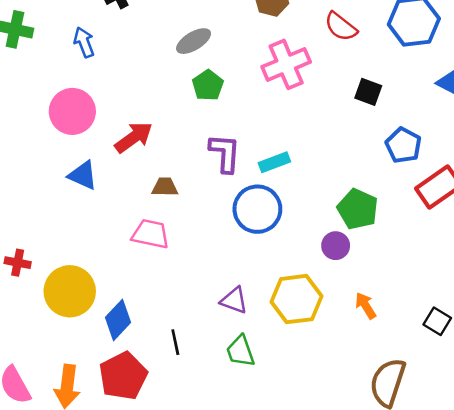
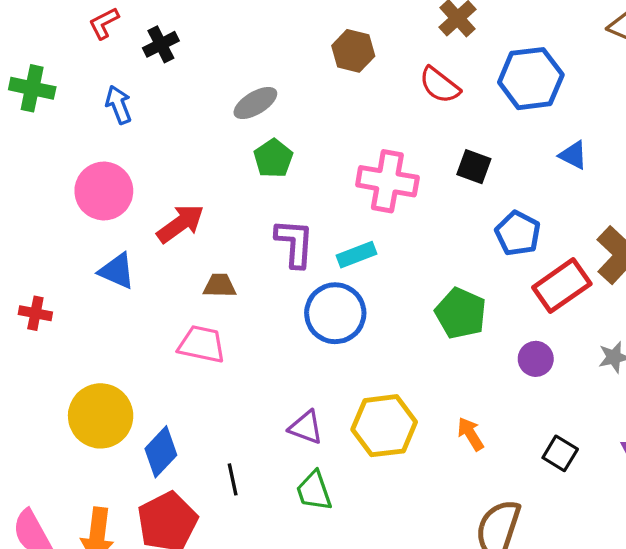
pink cross: (286, 64) -> (387, 181), moved, turned 33
purple circle: (336, 246) -> (536, 359), moved
red cross: (18, 263) -> (35, 313), moved

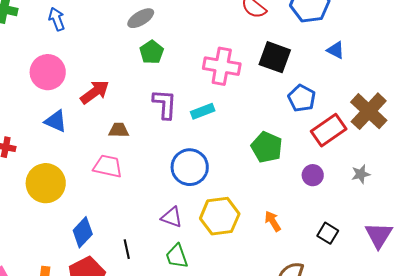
black square: (474, 167) -> (275, 57), size x1.5
blue circle: (335, 313) -> (190, 167), moved
yellow circle: (101, 416) -> (46, 183), moved

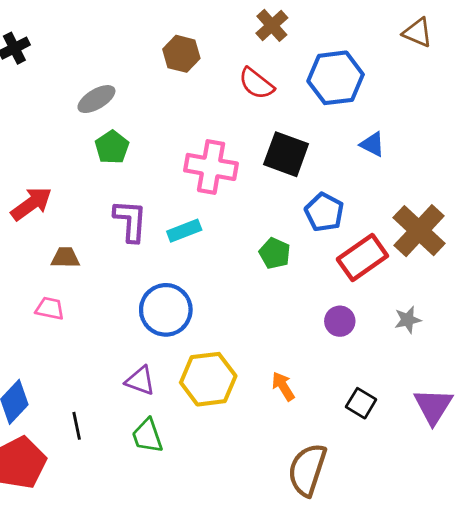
green pentagon: (267, 147) -> (275, 253), moved, size x0.7
pink trapezoid: (108, 166) -> (50, 308), size x0.7

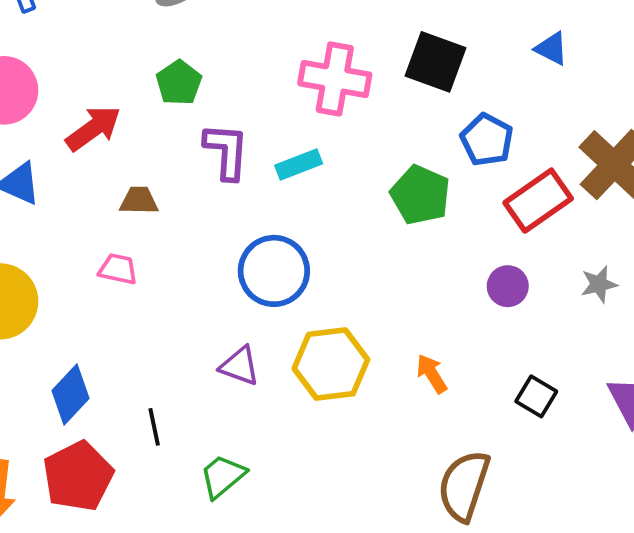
green pentagon: (112, 147) -> (179, 83), moved
green pentagon: (275, 253) -> (420, 195), size x1.4
green trapezoid: (147, 436) -> (223, 476), moved, turned 69

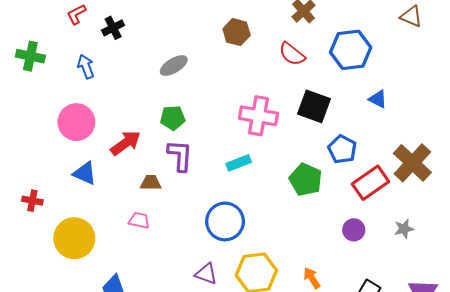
green pentagon: (179, 83) -> (173, 118), turned 30
purple L-shape: (226, 151) -> (180, 156), moved

